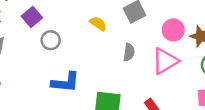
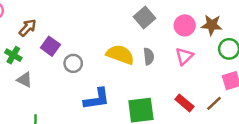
yellow semicircle: (98, 23) -> (120, 55), moved, size x1.6
pink triangle: (165, 61) -> (184, 56), size x0.7

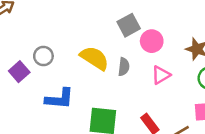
pink circle: (185, 25) -> (152, 41), moved
purple square: (50, 46) -> (19, 72), moved

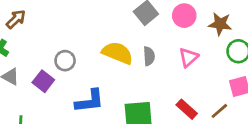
pink circle: (152, 41) -> (184, 16), moved

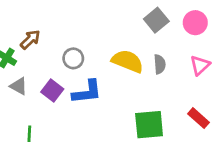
brown arrow: (16, 19) -> (30, 40), moved
gray circle: (65, 61) -> (73, 58), moved
blue L-shape: (90, 101) -> (87, 92), moved

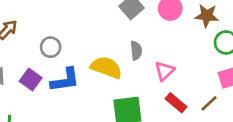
yellow semicircle: (128, 61) -> (106, 67), moved
pink triangle: (200, 65) -> (164, 71), moved

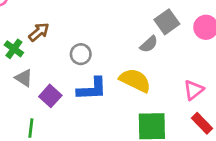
gray semicircle: (136, 51) -> (149, 44), moved, turned 48
purple square: (31, 79) -> (50, 96), moved

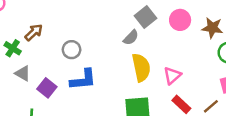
yellow semicircle: (135, 80) -> (141, 68), moved, turned 56

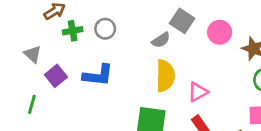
gray square: (146, 17) -> (182, 21), turned -30
green cross: (13, 48) -> (73, 31), moved, turned 35
gray circle: (72, 50) -> (105, 29), moved

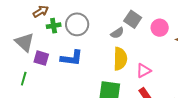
gray circle: (105, 29) -> (77, 24), size x1.5
gray triangle: (33, 54) -> (25, 42), size x1.5
purple square: (56, 76) -> (41, 58), turned -35

